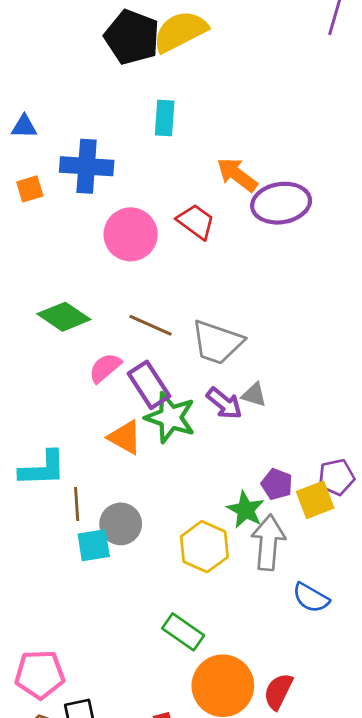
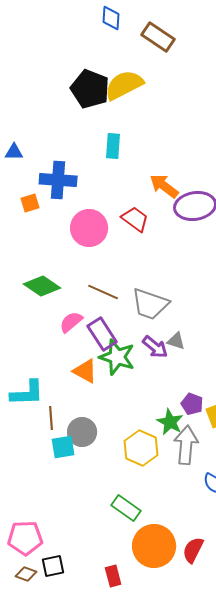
orange square: (30, 189) -> (30, 203), moved

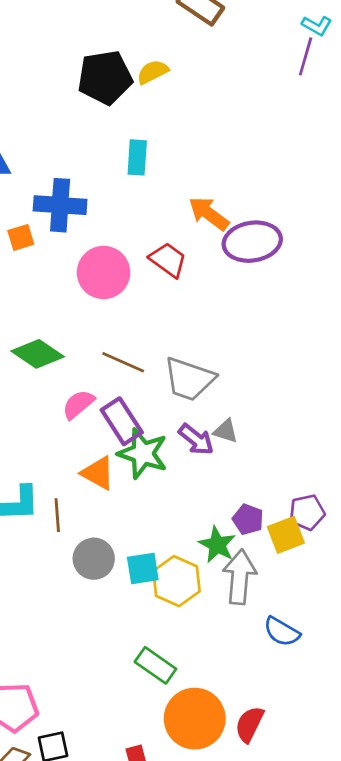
yellow semicircle: (124, 85) -> (153, 72), size x0.6
black pentagon: (90, 89) -> (105, 77), turned -30
brown line: (51, 418) -> (57, 515), moved
cyan square: (63, 447) -> (143, 569), moved

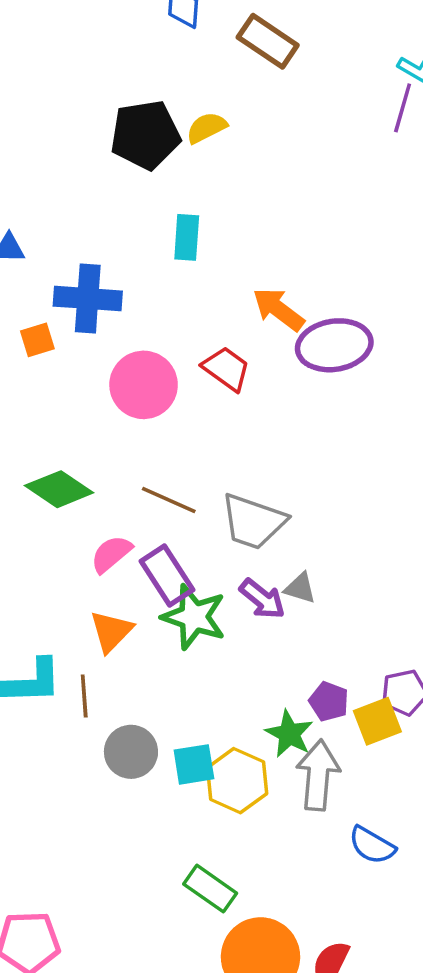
orange triangle: (98, 473) -> (111, 631), moved, turned 45

